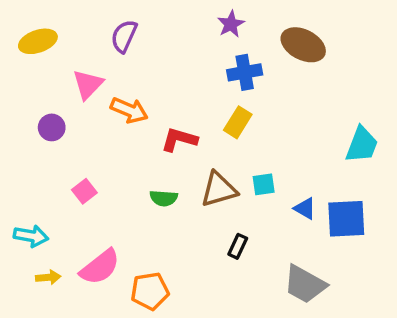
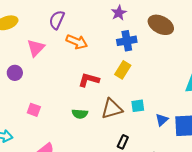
orange arrow: (129, 110) -> (77, 42), moved
pink square: (84, 191) -> (34, 110), turned -32
blue triangle: (305, 208) -> (162, 120), turned 48

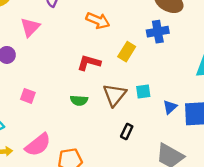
blue cross: (127, 41) -> (158, 32), moved
orange arrow: (77, 42) -> (98, 21), moved
brown triangle: (112, 109) -> (114, 95), turned -35

